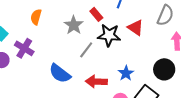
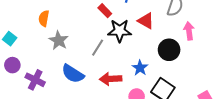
gray star: (74, 25) -> (59, 40), moved
purple cross: (24, 48) -> (35, 80), moved
black circle: (164, 69) -> (169, 50), moved

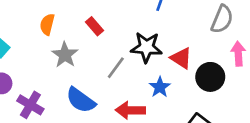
red rectangle: (105, 11) -> (94, 26), moved
red triangle: (146, 21) -> (181, 58), moved
blue star: (140, 68) -> (160, 87), moved

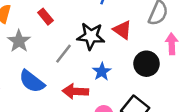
red triangle: (181, 58) -> (122, 30), moved

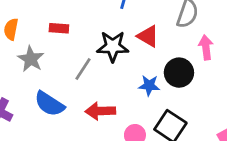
red rectangle: (46, 17) -> (59, 28), turned -42
blue star: (102, 72) -> (149, 85), moved, turned -30

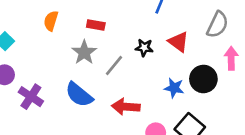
black star: (113, 46) -> (144, 48), size x0.6
gray star: (31, 59) -> (84, 52), moved

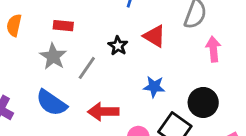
black star: (144, 48) -> (118, 46), turned 30
black circle: (203, 79) -> (203, 102), moved

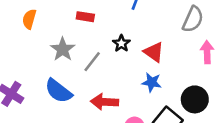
red rectangle: (63, 26) -> (85, 17), moved
red triangle: (154, 36) -> (154, 52), moved

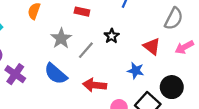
red triangle: (154, 52) -> (152, 46), moved
pink arrow: (207, 52) -> (184, 47), turned -120

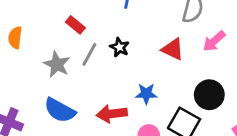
red rectangle: (82, 12) -> (75, 25), turned 40
gray line: (86, 50) -> (89, 54), moved
blue star: (136, 71) -> (146, 94), moved

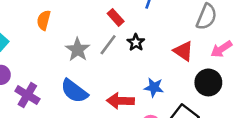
red rectangle: (75, 25) -> (116, 17), moved
black circle: (209, 95) -> (208, 82), moved

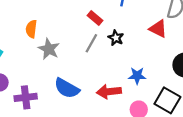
gray star: (78, 50) -> (49, 49), moved
red triangle: (183, 51) -> (158, 29), moved
purple cross: (27, 95) -> (26, 97), turned -30

